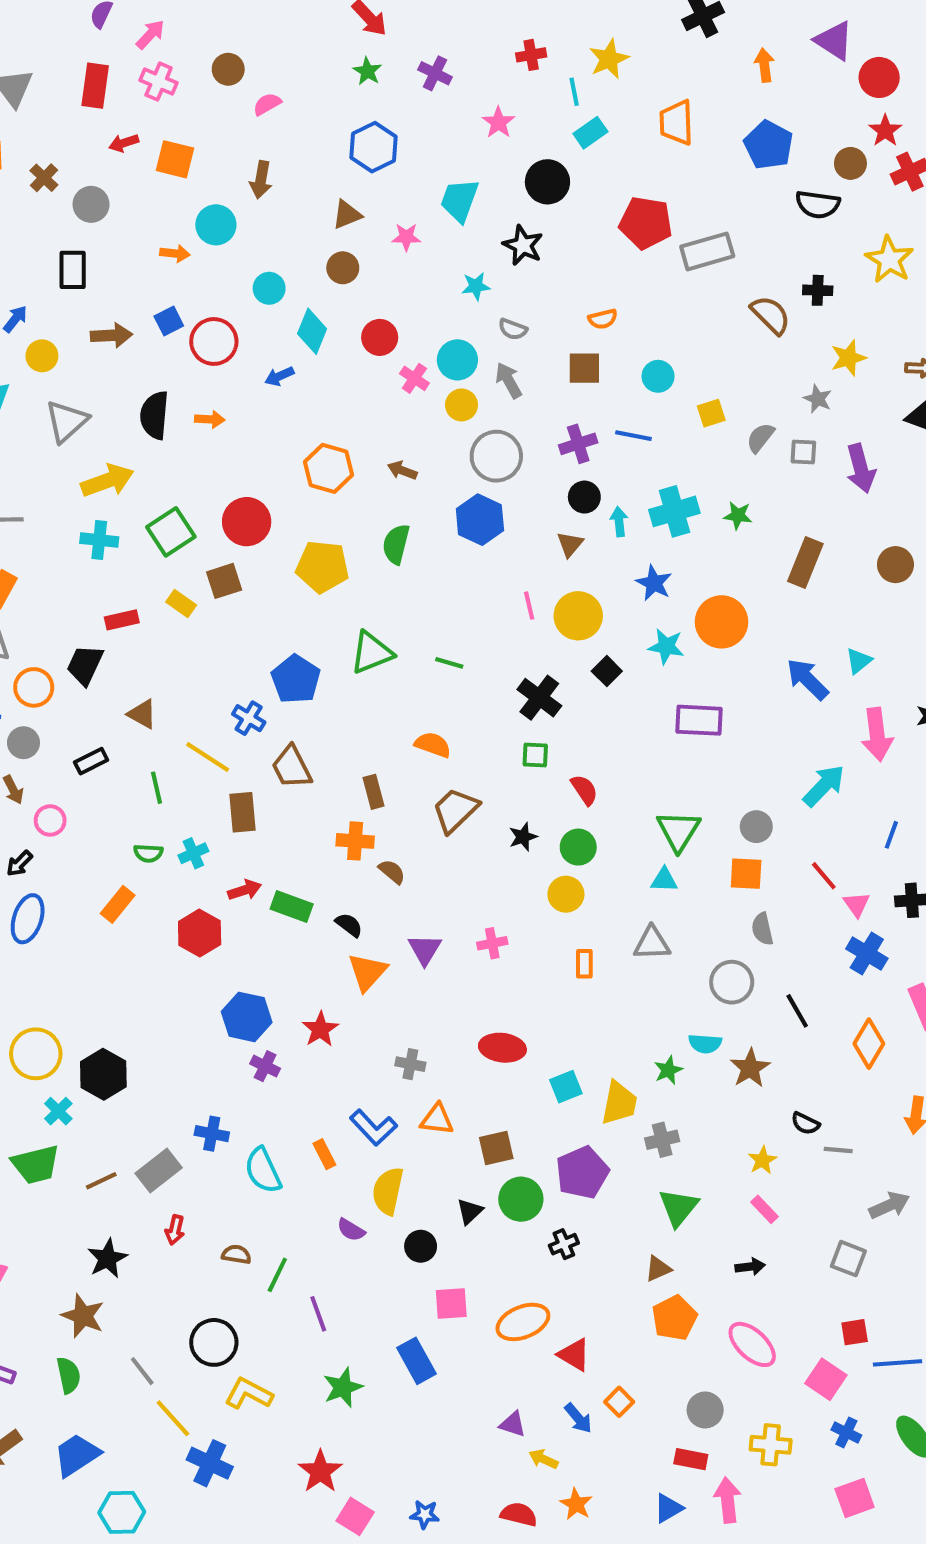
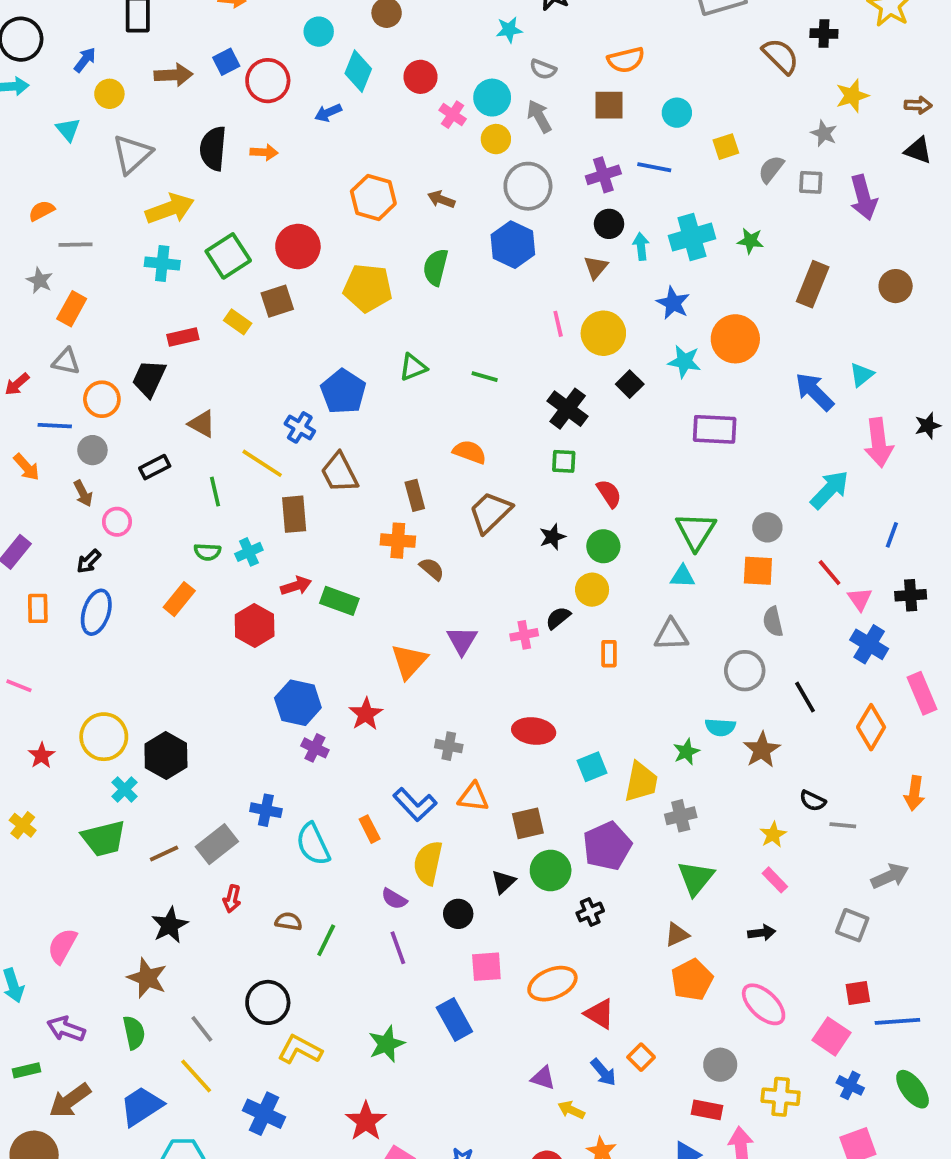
orange semicircle: (603, 319) -> (626, 60), size x1.4
green triangle: (371, 653) -> (413, 367), size x0.7
black semicircle: (349, 925) -> (558, 618), moved, turned -76
purple line: (318, 1314) -> (398, 948), moved
yellow line: (173, 1418) -> (196, 1076), moved

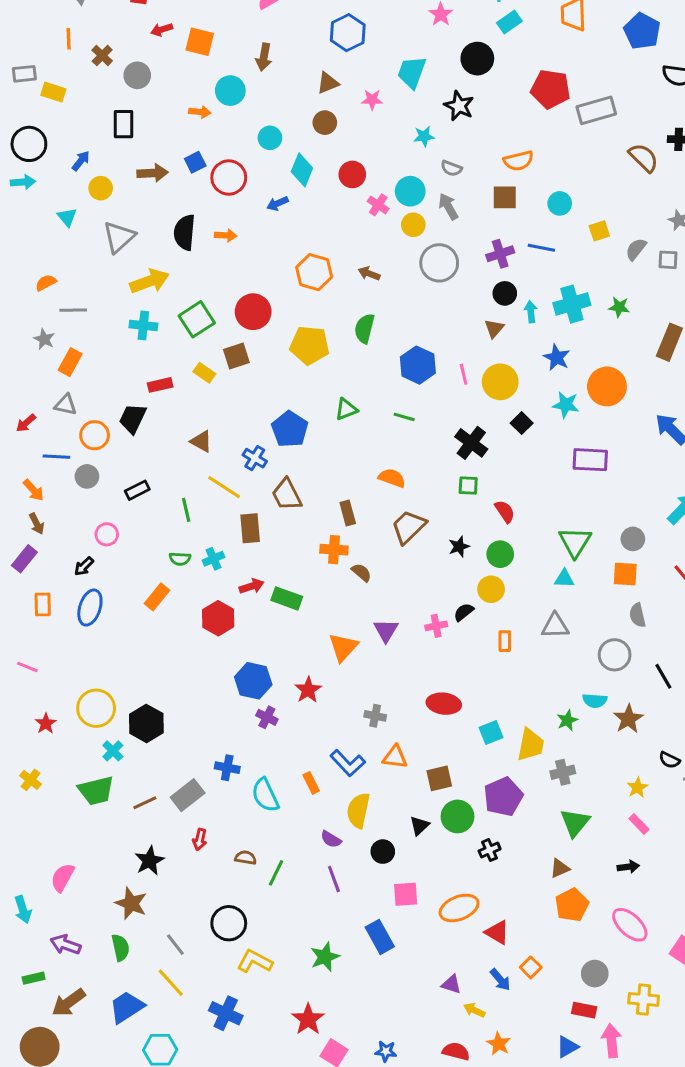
blue hexagon: (513, 245) -> (418, 365), moved
brown triangle: (202, 424) -> (201, 441), moved
brown arrow: (83, 493) -> (37, 524), moved

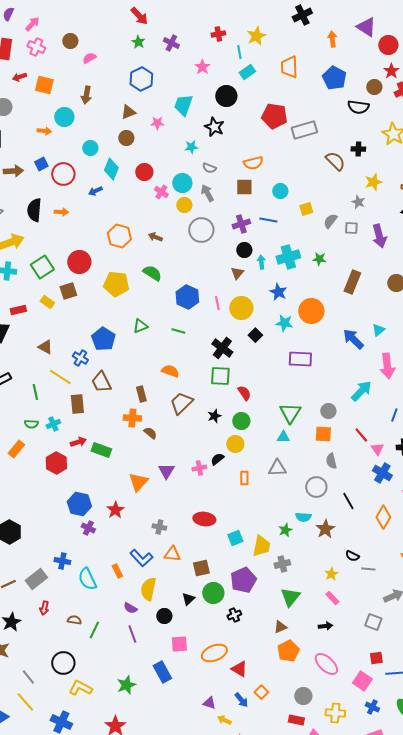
green semicircle: (364, 328) -> (152, 273), turned 108
green square: (468, 486) -> (220, 376), size x1.5

